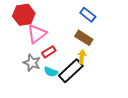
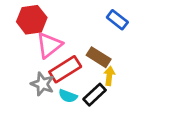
brown rectangle: (84, 38) -> (99, 57), moved
red rectangle: (49, 52) -> (65, 69), size x1.6
black rectangle: (71, 71) -> (95, 95), size x0.7

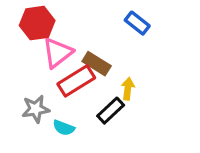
brown rectangle: (99, 57) -> (97, 64), moved
gray star: (42, 84) -> (36, 109), moved, turned -30
cyan semicircle: (68, 96) -> (64, 128), moved

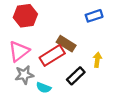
blue rectangle: (137, 23) -> (94, 16), turned -56
pink triangle: (57, 53) -> (19, 51), moved
yellow arrow: (128, 89) -> (97, 60), moved

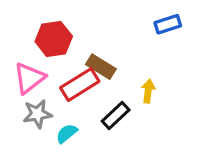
red hexagon: (25, 16) -> (54, 39), moved
blue rectangle: (94, 16) -> (168, 24), moved
cyan semicircle: (44, 88) -> (67, 133), turned 120

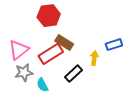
blue rectangle: (168, 24) -> (114, 45), moved
red hexagon: (54, 39) -> (49, 16), moved
cyan semicircle: (67, 133) -> (42, 85), turned -80

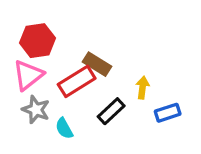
red hexagon: (49, 16) -> (37, 41), moved
blue rectangle: (114, 45) -> (168, 113), moved
gray star: (24, 73) -> (36, 110), turned 30

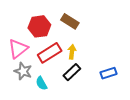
red hexagon: (37, 41) -> (39, 26), moved
brown rectangle: (97, 64) -> (70, 21), moved
yellow arrow: (143, 88) -> (72, 52), moved

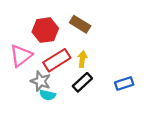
gray star: (23, 71) -> (41, 81), moved
cyan semicircle: (41, 83) -> (48, 95), turned -48

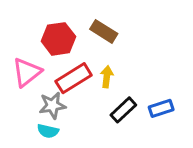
gray star: (41, 81) -> (52, 105), turned -30
black rectangle: (82, 82) -> (123, 110), moved
cyan semicircle: (48, 95) -> (48, 131), moved

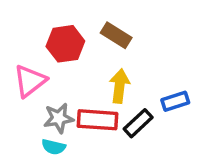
yellow arrow: (107, 77) -> (119, 86), size x1.4
red rectangle: (74, 78) -> (98, 120), moved, turned 36
blue rectangle: (161, 108) -> (175, 101), moved

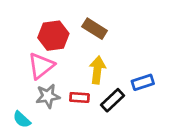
pink triangle: (30, 81) -> (41, 66), moved
red rectangle: (98, 120) -> (79, 97), size x0.6
cyan semicircle: (54, 147) -> (22, 119), moved, turned 30

